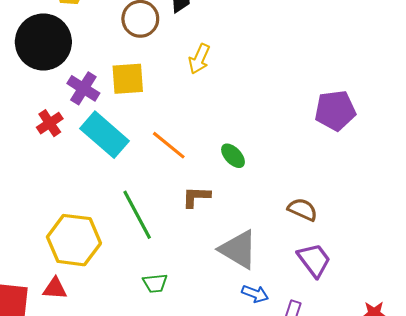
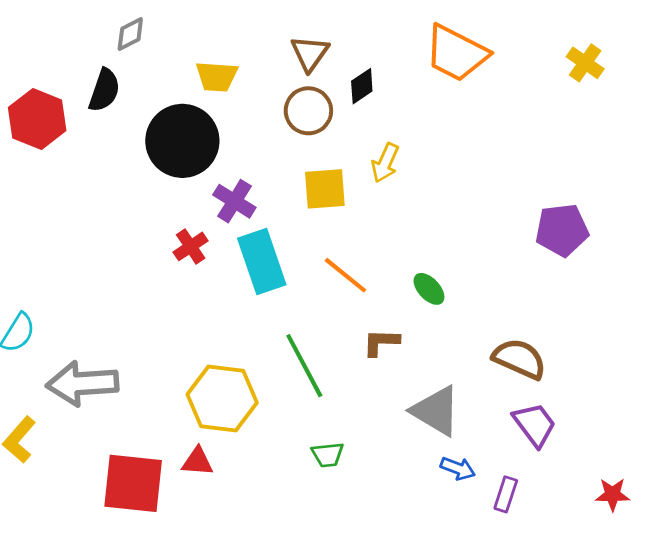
yellow square: (128, 79) -> (325, 189), moved
cyan rectangle: (104, 135) -> (262, 261), turned 30
brown semicircle: (303, 209) -> (519, 359), size x1.4

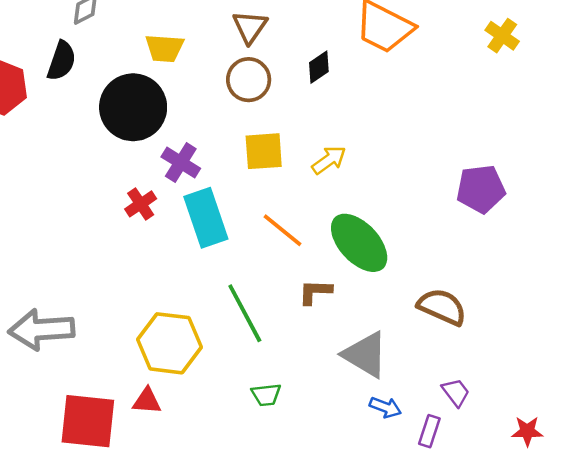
black diamond: (362, 86) -> (319, 67), moved
yellow arrow: (385, 163) -> (329, 160), moved, turned -150
green ellipse: (429, 289) -> (359, 243), size x2.0
purple trapezoid: (534, 425) -> (456, 392), moved, size x0.7

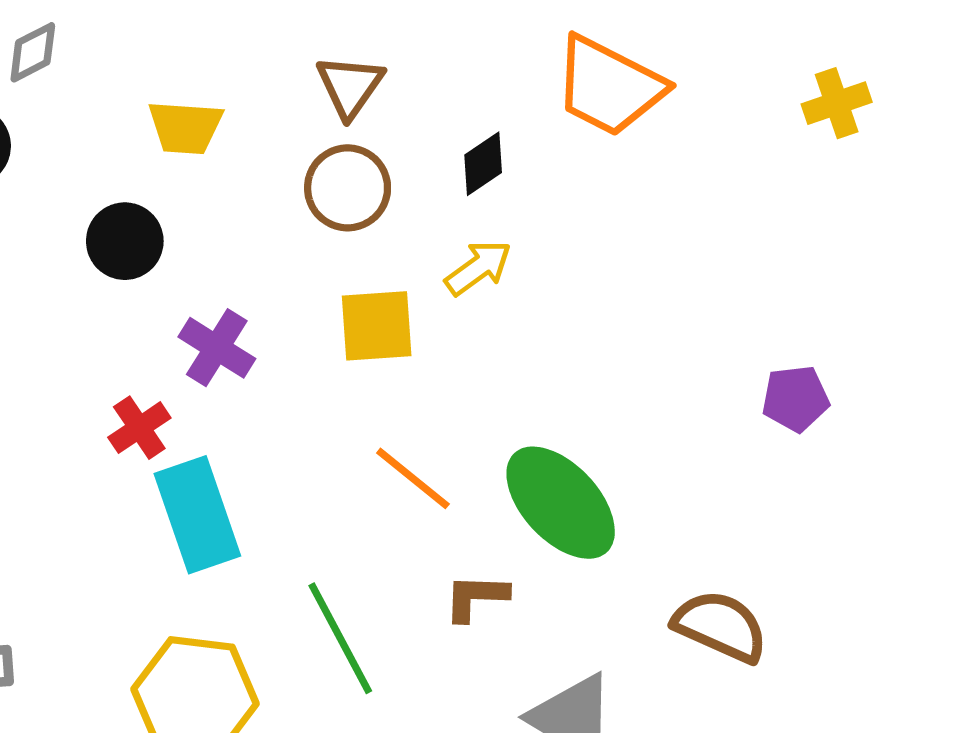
yellow cross: (502, 36) -> (837, 103), turned 36
black circle: (133, 107) -> (125, 241), size x0.6
yellow arrow: (329, 160) -> (478, 268), moved
purple pentagon: (481, 189) -> (795, 399), size x0.7
cyan rectangle: (206, 218) -> (197, 515), moved

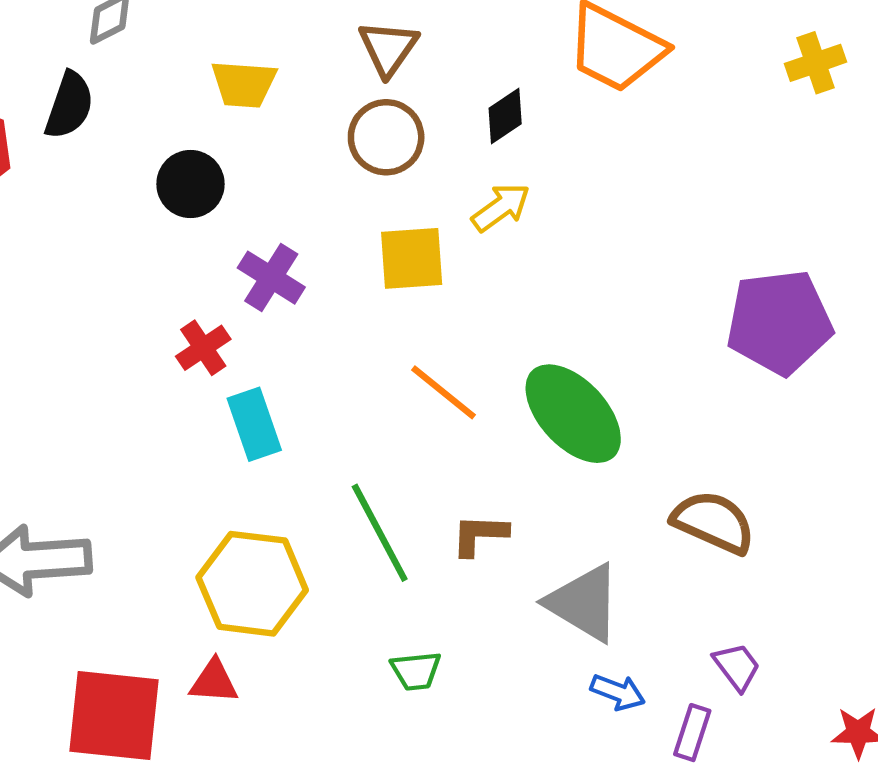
purple pentagon: (795, 399) -> (779, 322), size x1.8
cyan rectangle: (197, 515) -> (254, 424), size x0.7
brown L-shape: (476, 597) -> (480, 535), moved

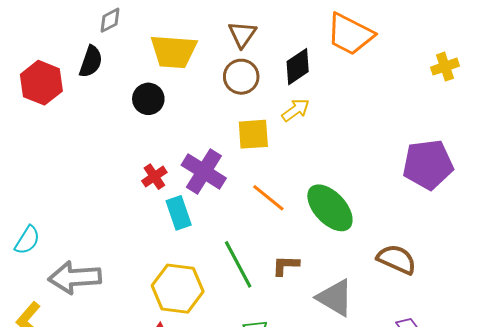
yellow cross: (816, 63) -> (445, 67), moved
yellow trapezoid: (244, 84) -> (174, 51), size x1.5
black diamond: (505, 116) -> (298, 67), size x1.4
purple cross: (271, 278) -> (204, 172), moved, size x1.4

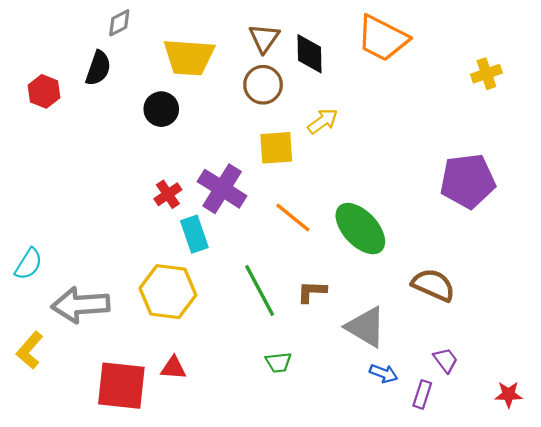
black diamond: (298, 67) -> (309, 54), moved, turned -57
red hexagon: (41, 83) -> (44, 91), size x0.7
yellow hexagon: (178, 289) -> (168, 292), moved

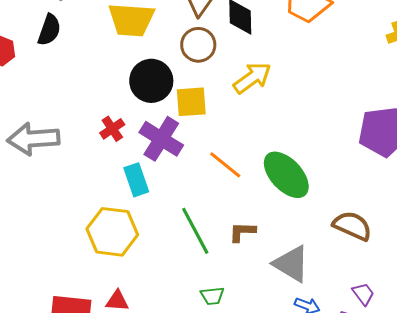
black circle: (161, 109) -> (151, 81), moved, size x1.4
yellow arrow: (323, 121) -> (252, 78), size x1.4
yellow square: (276, 148) -> (191, 102), moved
red cross: (168, 194) -> (112, 129), moved
gray arrow: (81, 305) -> (33, 139), moved

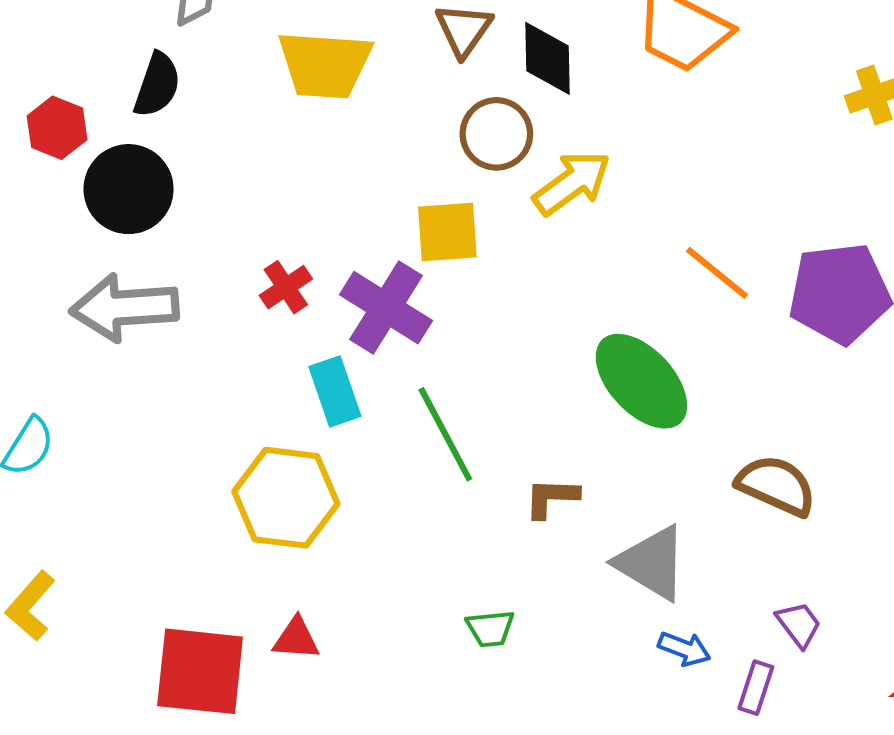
brown circle: (198, 45) -> (496, 134), moved
black circle: (151, 81) -> (129, 189), moved
orange line: (225, 165) -> (717, 273), moved
green line: (195, 231) -> (445, 434), moved

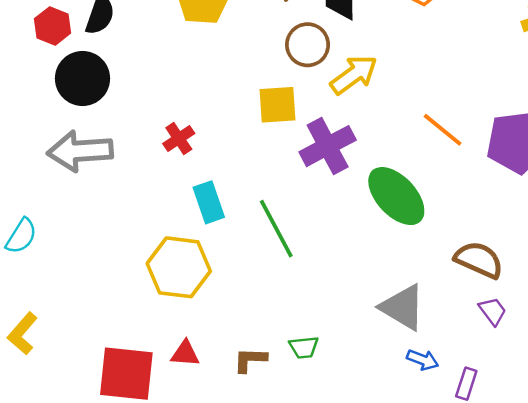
red hexagon: (57, 128) -> (52, 26), moved
purple cross: (386, 308) -> (328, 146), moved, turned 30
brown L-shape: (552, 498) -> (250, 360), moved
purple trapezoid: (799, 624) -> (493, 311), moved

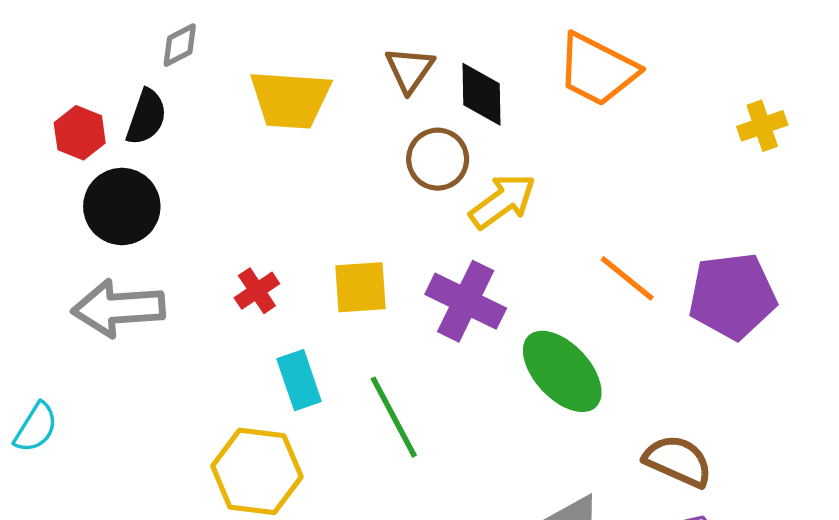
yellow square: (278, 105) -> (360, 287), moved
purple cross: (328, 146) -> (466, 301), turned -36

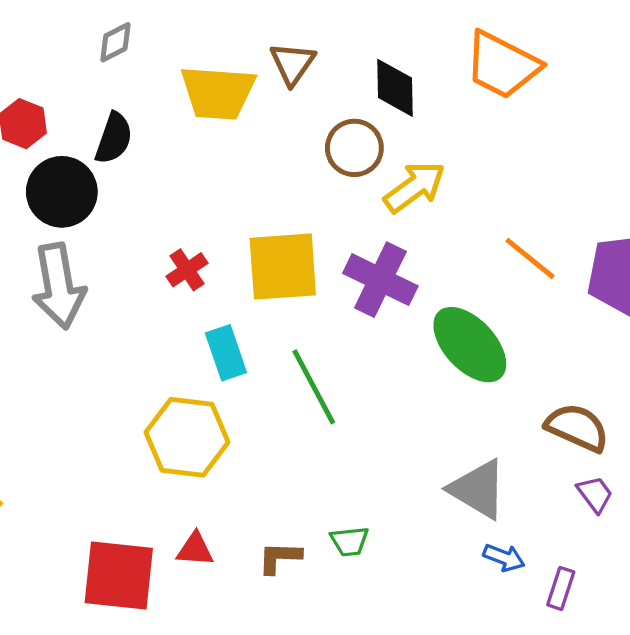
brown triangle: (410, 70) -> (293, 63), moved
black semicircle: (146, 117) -> (114, 138), moved
yellow square: (360, 287) -> (283, 267), size x1.4
gray arrow: (118, 308) -> (59, 286), turned -96

